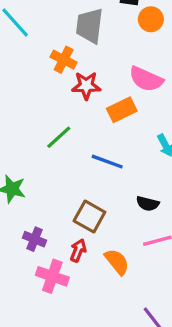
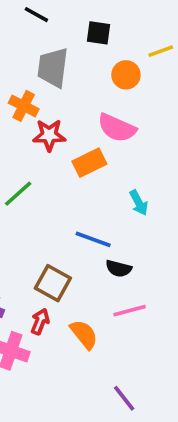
orange circle: (151, 19) -> (126, 75), moved
blue line: (107, 162) -> (93, 239), moved

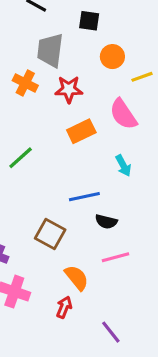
yellow line: (161, 51) -> (142, 77), moved
pink semicircle: (117, 128) -> (123, 114), moved, turned 32
red star: (49, 135) -> (69, 89), moved
blue line: (93, 239) -> (84, 197), turned -32
red arrow: (40, 322) -> (64, 307), moved

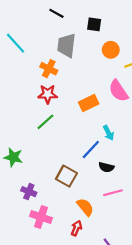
red star: (69, 89) -> (48, 94), moved
cyan arrow: (123, 166) -> (109, 133), moved
blue line: (84, 197) -> (91, 149), turned -35

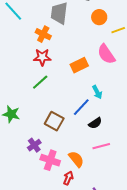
black semicircle: (106, 167) -> (95, 123), turned -48
brown square: (66, 176) -> (54, 121), moved
purple cross: (29, 192) -> (34, 145), moved, turned 32
pink cross: (41, 217) -> (50, 160), moved

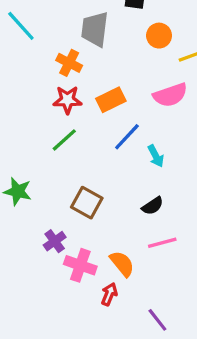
pink semicircle: (106, 54) -> (170, 95), turned -75
orange rectangle: (79, 65) -> (111, 100), moved
blue line: (81, 107) -> (127, 137), moved

